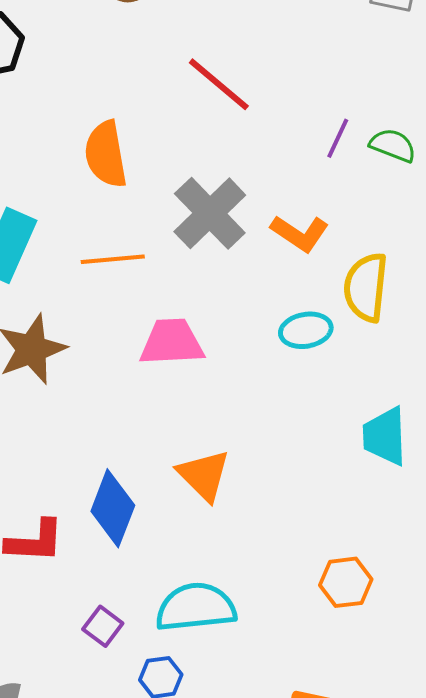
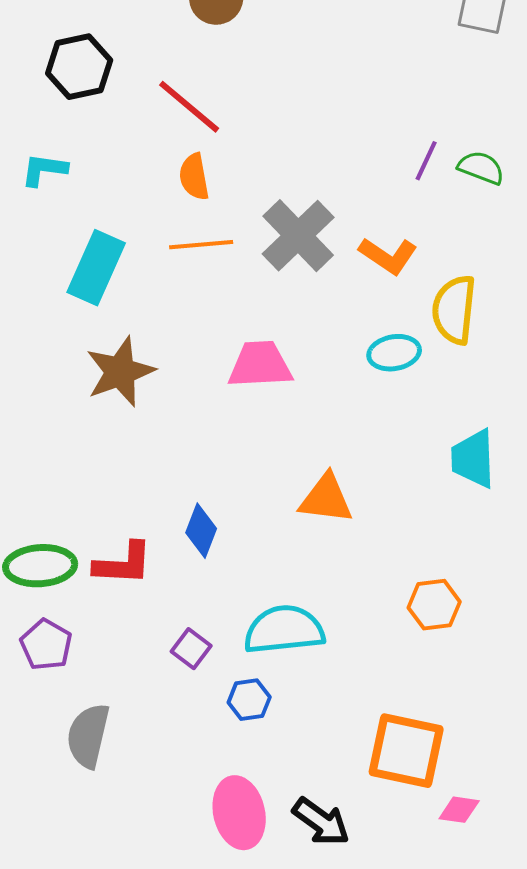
red line: (219, 84) -> (189, 107), moved
orange semicircle: (106, 154) -> (194, 177), size x0.7
orange line: (113, 259) -> (201, 245), moved
orange triangle: (204, 475) -> (326, 499), moved, turned -38
blue diamond: (113, 508) -> (201, 531), size x0.7

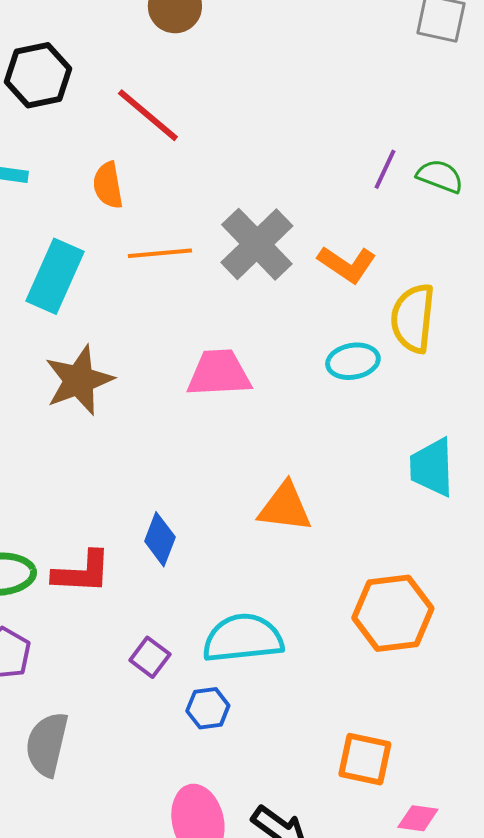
orange semicircle: (194, 177) -> (108, 185), moved
orange hexagon: (434, 605) -> (393, 613), size x1.5
orange square: (406, 751) -> (365, 759), size x0.7

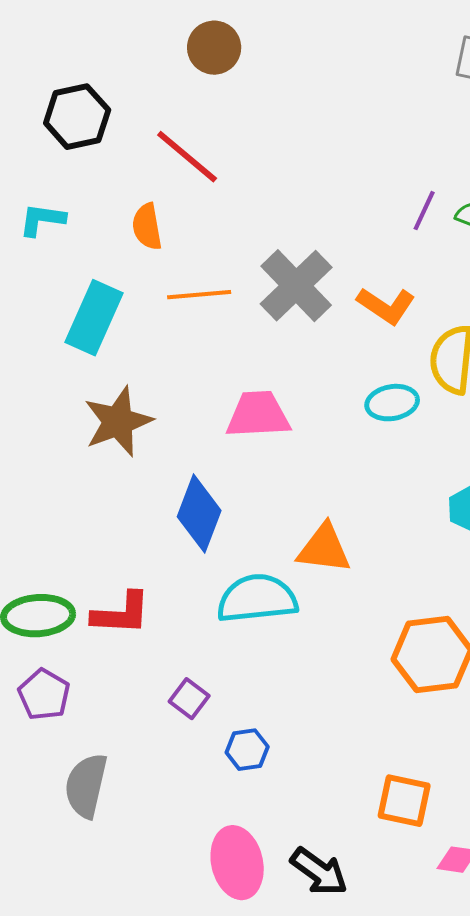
blue diamond: (160, 539) -> (199, 514), moved, size x1.4
cyan semicircle: (243, 638) -> (257, 599), moved

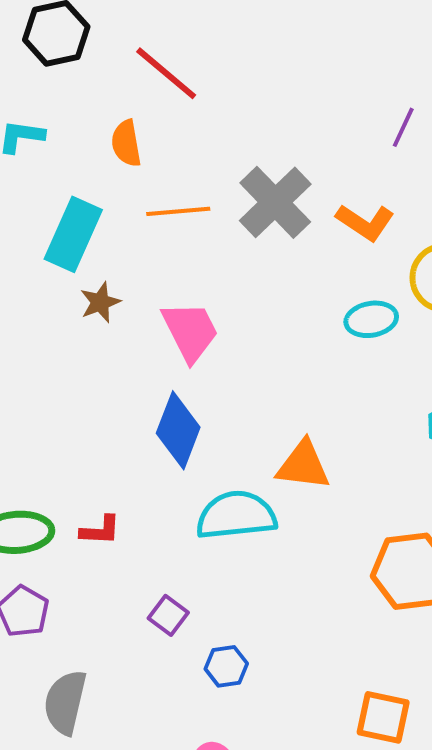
pink trapezoid: (258, 415) -> (190, 331), moved, turned 66
brown star: (118, 422) -> (100, 302), moved, size x0.6
red L-shape: (121, 614) -> (100, 530), size x0.7

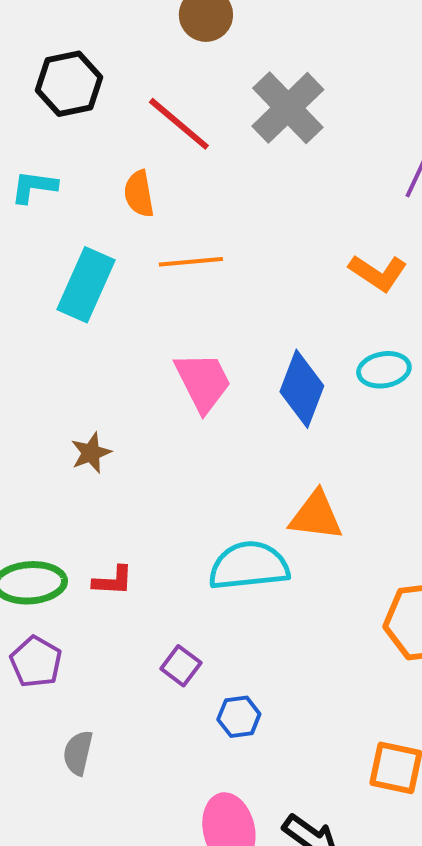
gray cross: (275, 202) -> (288, 108), moved
brown star: (100, 302) -> (91, 453), moved
blue diamond: (178, 430) -> (302, 389), moved
gray semicircle: (65, 702) -> (78, 753), size x0.7

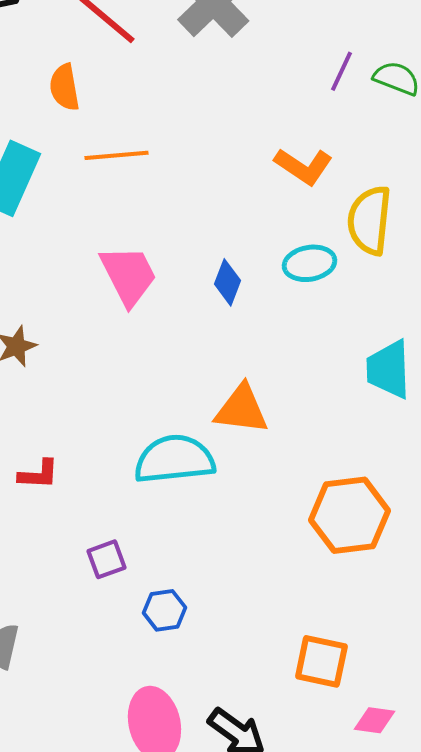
blue diamond: (302, 389) -> (227, 282), size x0.6
purple square: (181, 666) -> (106, 559), turned 33

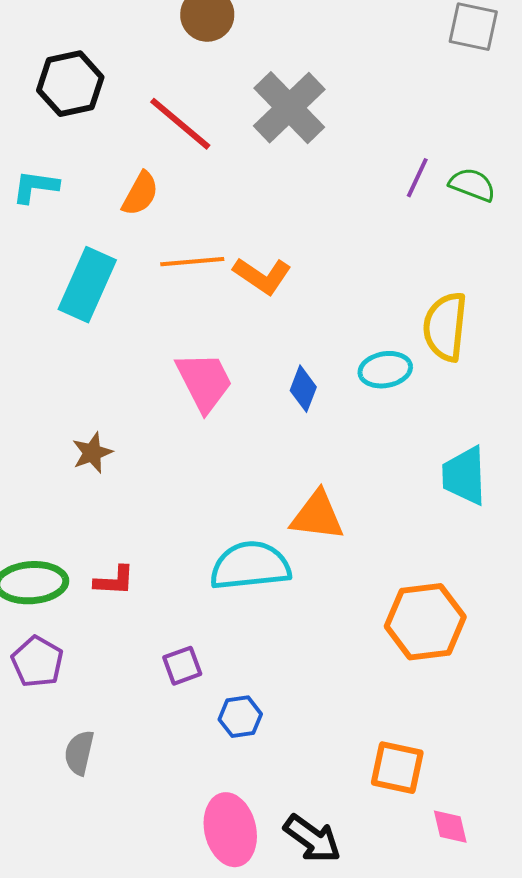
orange semicircle: (64, 87) -> (140, 194), turned -141
orange L-shape: (303, 166) -> (262, 276), moved
pink diamond: (374, 720) -> (450, 827), turned 69

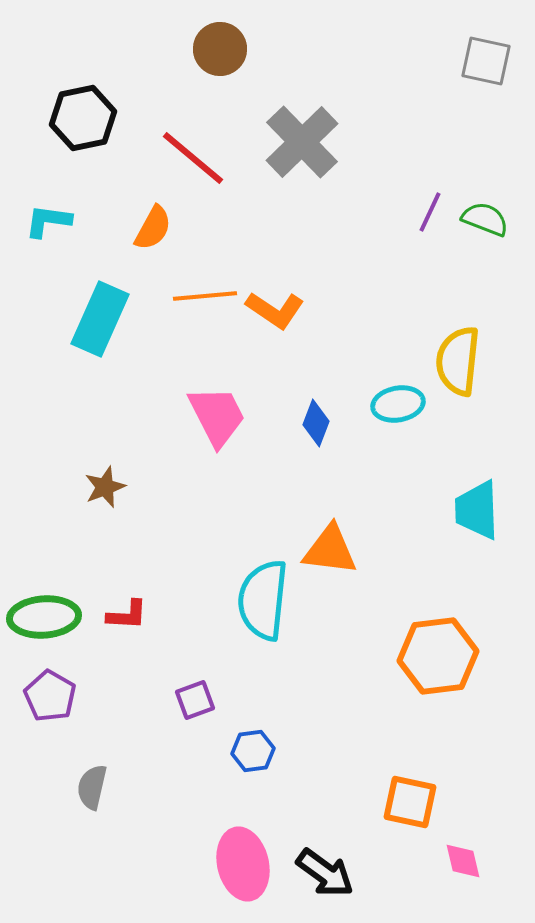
cyan semicircle: (250, 566) -> (263, 600), turned -78

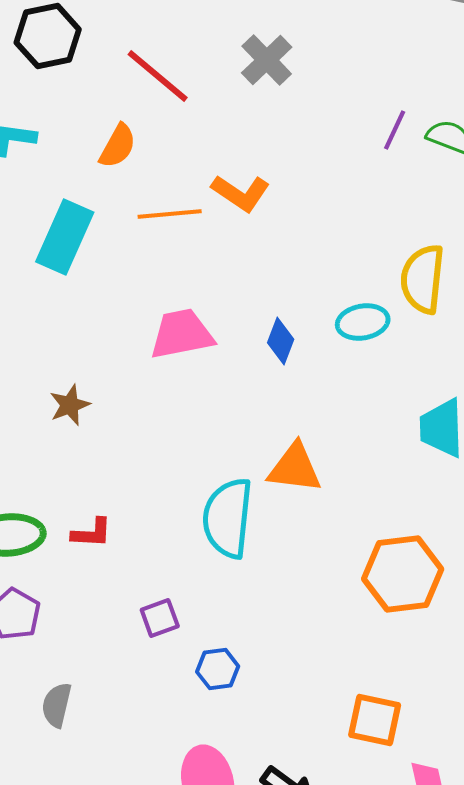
gray cross: (302, 142) -> (267, 60), size x0.7
orange L-shape: (275, 310) -> (241, 193), moved
pink trapezoid: (217, 416) -> (182, 334), turned -74

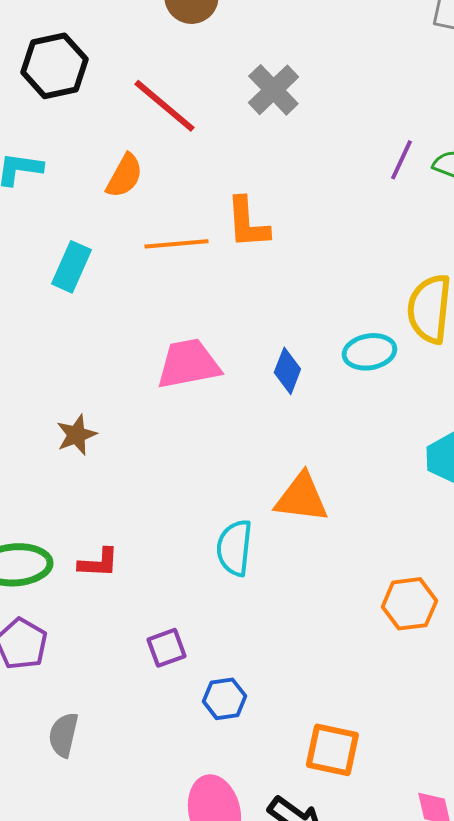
orange L-shape: (241, 193) -> (247, 223), turned 52
cyan rectangle: (65, 237) -> (71, 267), size x0.7
cyan semicircle: (228, 518) -> (234, 548), size x0.7
orange hexagon: (403, 574) -> (409, 604), size x0.7
orange square: (375, 720) -> (332, 750), moved

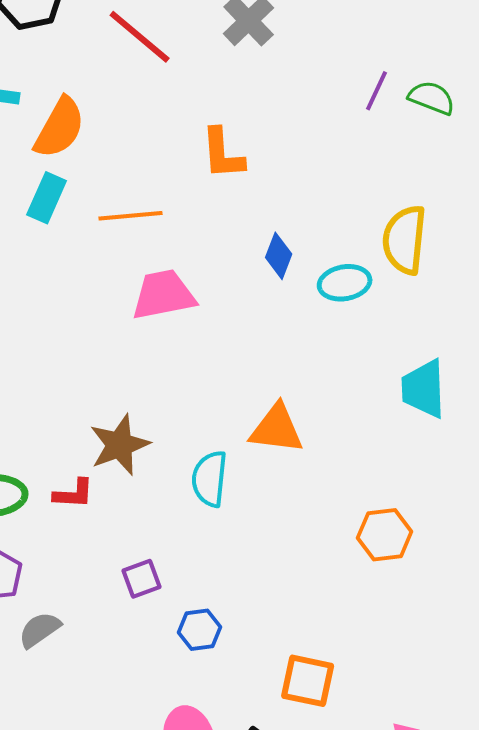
orange semicircle: (124, 176) -> (60, 128), moved, size x1.4
orange line: (176, 244) -> (131, 216), moved
blue diamond: (287, 371) -> (279, 256), moved
brown star: (76, 435) -> (120, 445), moved, size x1.5
gray semicircle: (63, 735) -> (40, 630), moved, turned 42

